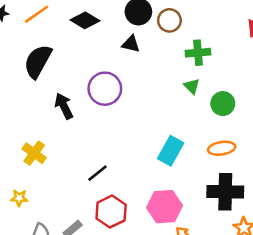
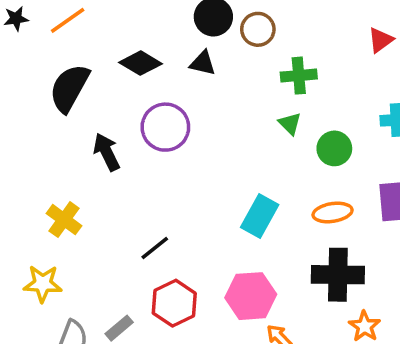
black diamond: (85, 20) -> (140, 63), moved
yellow star: (19, 198) -> (43, 284), size x1.5

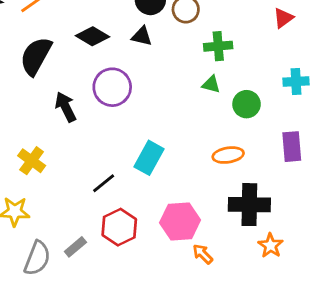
green triangle: (290, 124) -> (211, 84), turned -30
orange ellipse: (333, 212) -> (228, 155), moved
cyan rectangle: (260, 216) -> (149, 158), moved

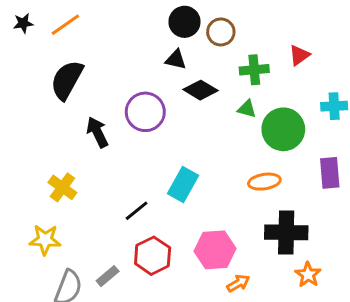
red triangle: (283, 18) -> (299, 55), moved
black diamond: (92, 36) -> (200, 90), moved
green circle: (247, 104) -> (283, 129), size x1.5
orange arrow: (203, 254) -> (238, 283), turned 105

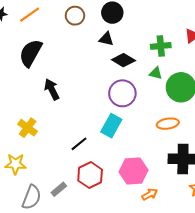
brown circle: (221, 32) -> (75, 16), moved
purple circle: (145, 112) -> (122, 93), moved

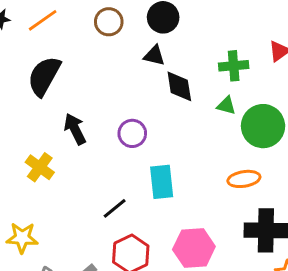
black diamond: (123, 60) -> (179, 86), turned 50
purple circle: (122, 93) -> (132, 133), moved, size x0.7
cyan rectangle: (111, 126) -> (162, 182), turned -35
yellow cross: (28, 128) -> (40, 167), moved

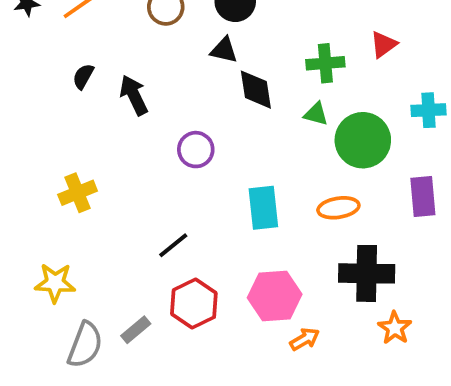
black semicircle: (44, 76) -> (83, 76), size x0.5
black arrow: (75, 129) -> (134, 95), moved
yellow cross: (40, 167) -> (78, 193), turned 32
cyan rectangle: (162, 182) -> (263, 208), moved

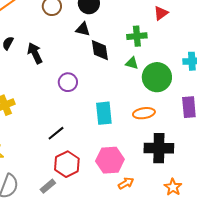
red triangle: (383, 44) -> (161, 13), moved
orange star: (395, 328) -> (173, 187), moved
gray rectangle: (136, 330) -> (48, 186), moved

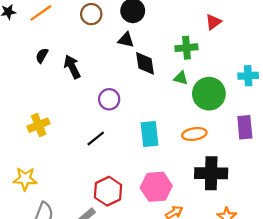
black line: (56, 133) -> (96, 138), moved

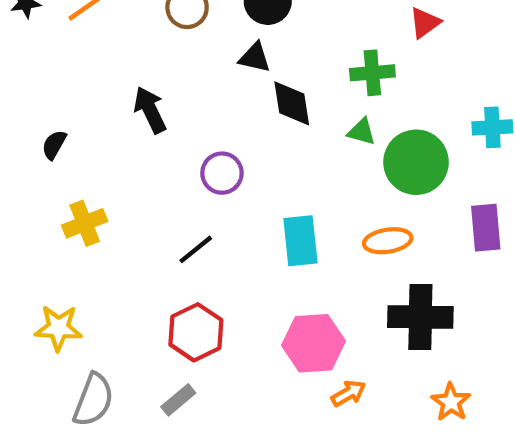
black semicircle: (42, 56) -> (54, 145), moved
red hexagon: (108, 191) -> (196, 332), moved

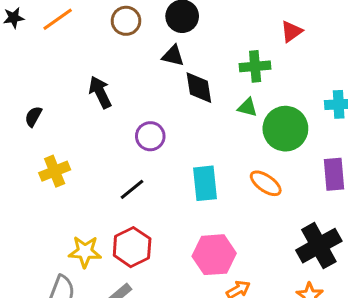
orange ellipse: (388, 241) -> (266, 183), turned 44
black cross: (420, 317) -> (319, 246), moved, turned -30
yellow star: (58, 328) -> (85, 252), moved

